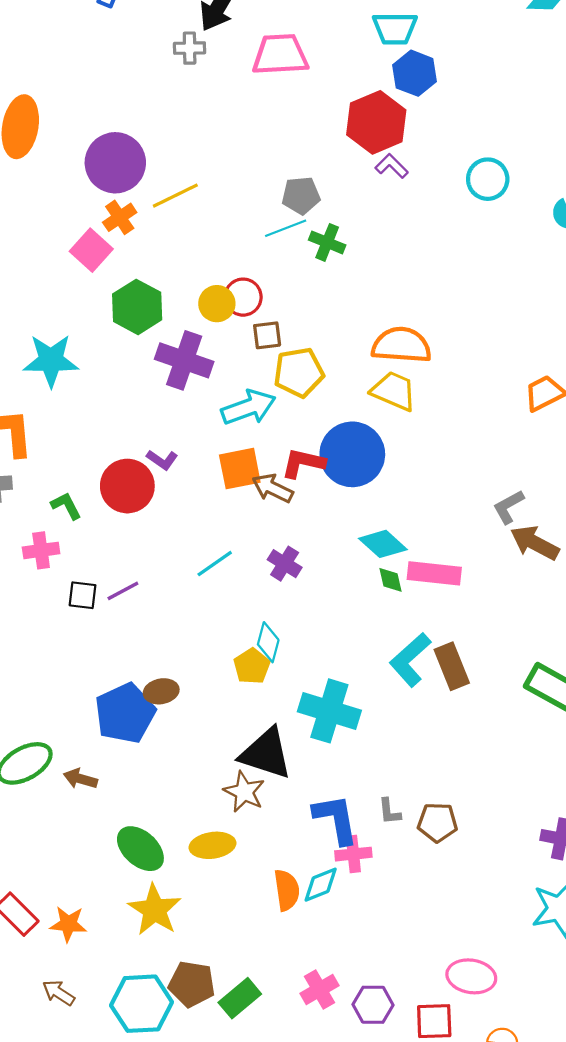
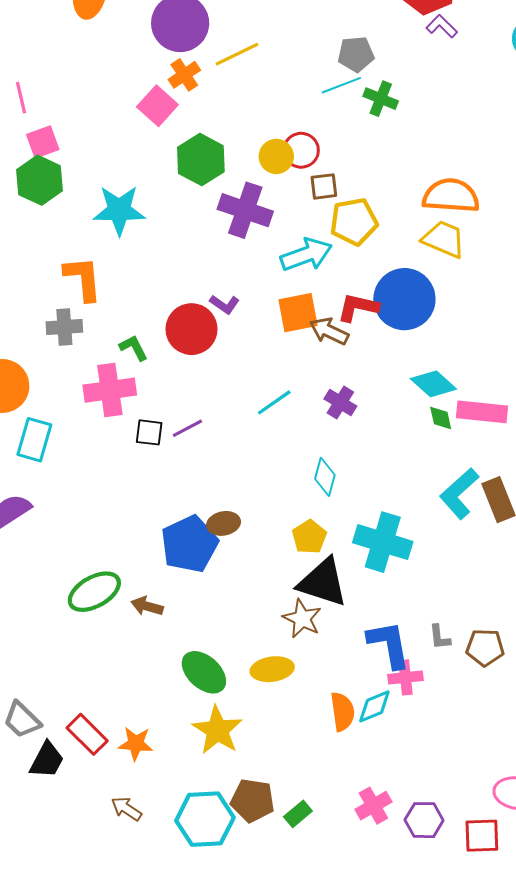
pink cross: (41, 550) -> (110, 390), size x1.5
yellow pentagon: (252, 666) -> (309, 537), moved
green rectangle: (240, 998) -> (298, 814), size x0.7

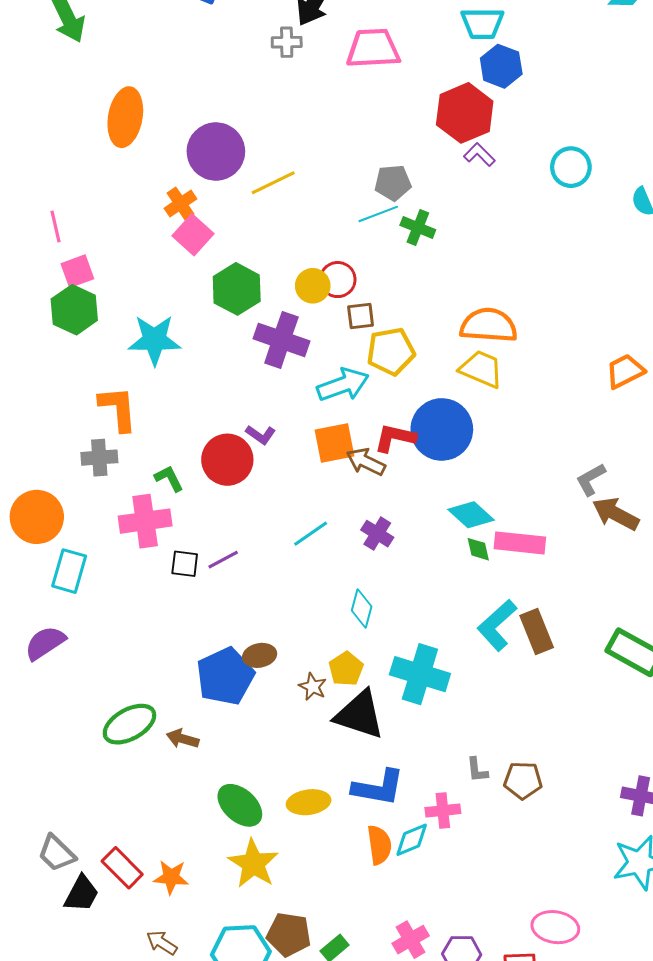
orange cross: (184, 75) -> (180, 204), moved
brown star: (302, 619) -> (313, 687), moved, size x0.7
blue L-shape: (389, 644) -> (378, 788), moved, turned 110

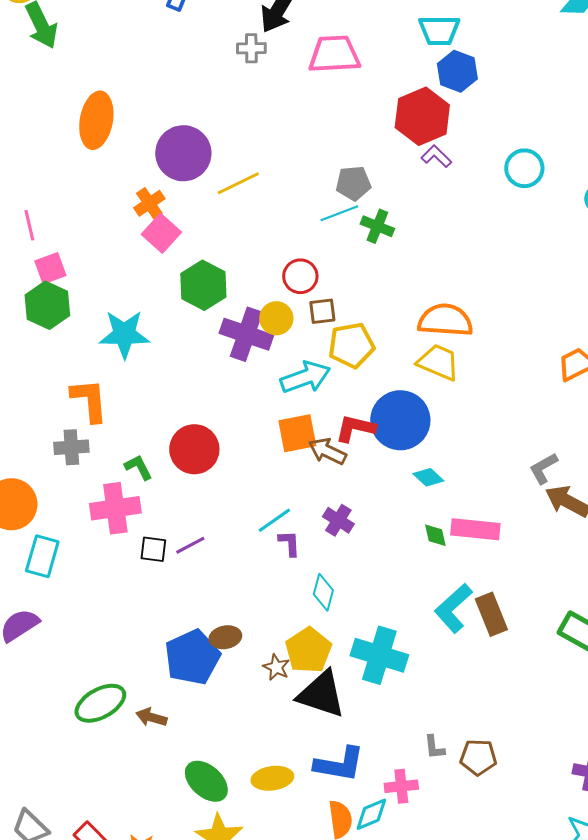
yellow circle: (313, 286) -> (276, 318), moved
purple L-shape: (261, 435) -> (289, 543), moved, turned -128
cyan diamond: (471, 515) -> (428, 477), moved, size x0.7
yellow pentagon: (346, 669) -> (308, 650), size x1.4

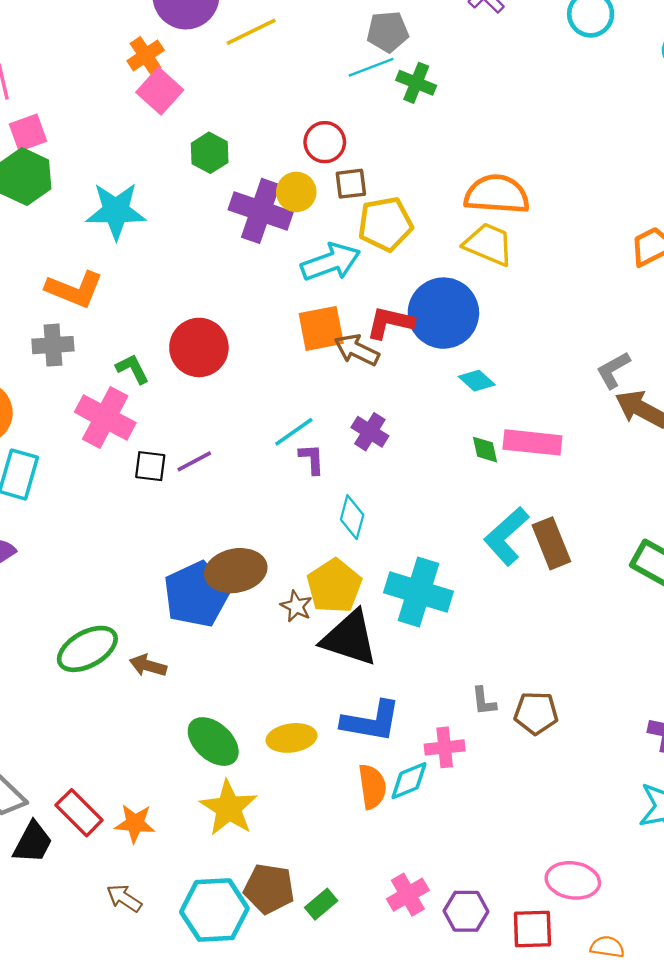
green hexagon: (203, 285) -> (210, 153), size x0.7
orange L-shape: (89, 400) -> (74, 289), turned 117
pink cross: (115, 508) -> (105, 417), turned 36
brown ellipse: (225, 637) -> (236, 571), size x1.6

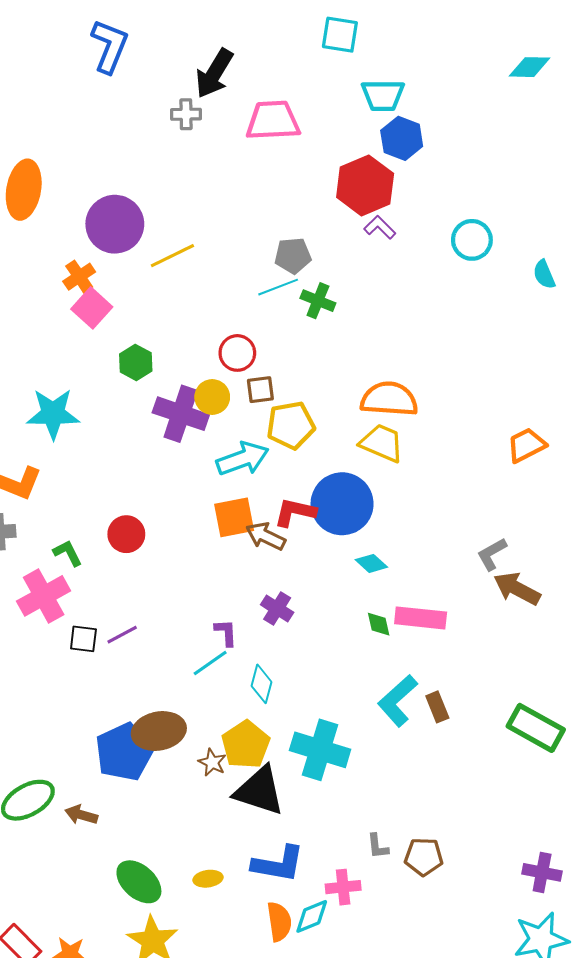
red circle: (199, 347) -> (126, 534), size x0.7
pink cross: (105, 417) -> (44, 596), turned 33
cyan line: (294, 432) -> (210, 663), moved
brown rectangle: (551, 543) -> (437, 707), size x0.7
yellow ellipse: (292, 738) -> (208, 879), size x0.7

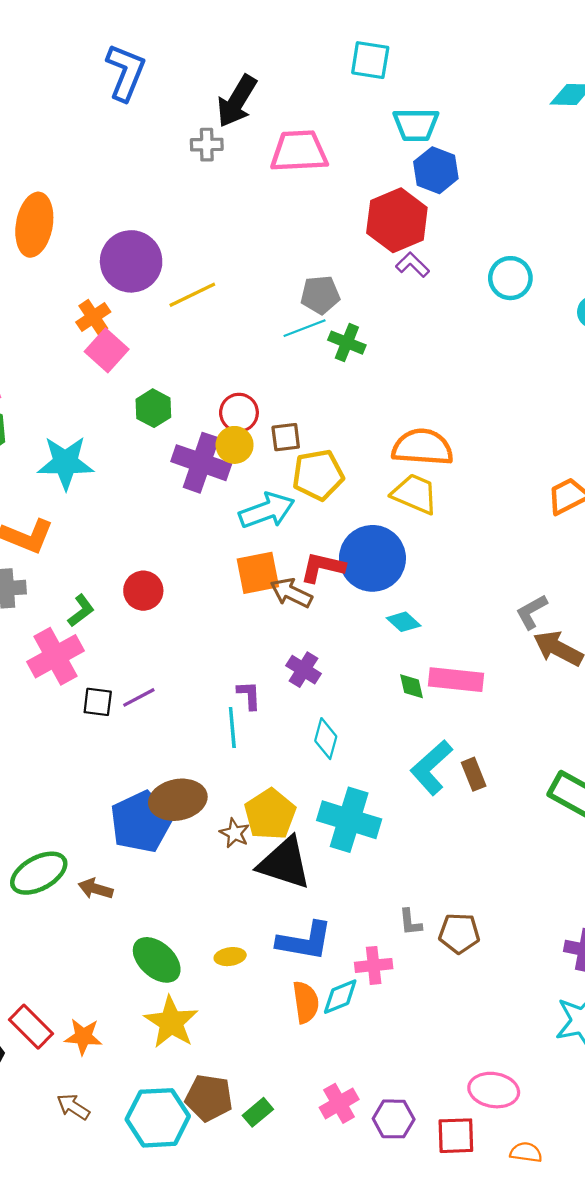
red circle: (237, 353) -> (239, 413), moved
green L-shape: (68, 553) -> (81, 611), turned 80
cyan line: (210, 663) -> (232, 727), turned -60
cyan diamond: (261, 684) -> (326, 739), moved

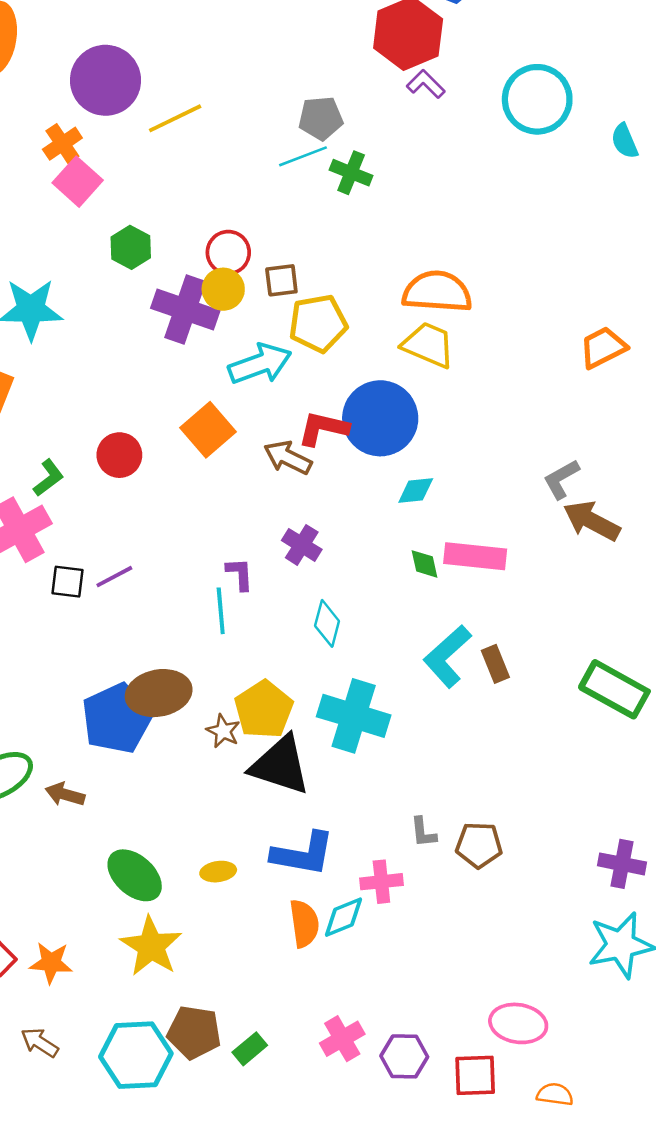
cyan circle: (510, 278) -> (537, 99), size x1.4
orange square: (258, 573) -> (208, 430), moved, turned -30
cyan diamond: (404, 622) -> (416, 490), turned -48

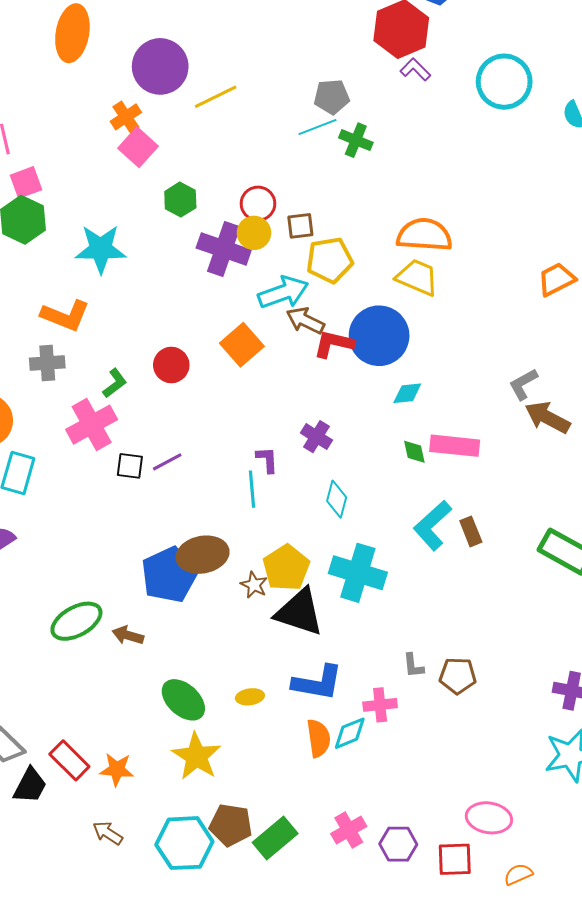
brown arrow: (288, 458) -> (305, 321), moved
green rectangle: (250, 1049) -> (275, 838), size x1.6
orange semicircle: (555, 1094) -> (518, 874), turned -32

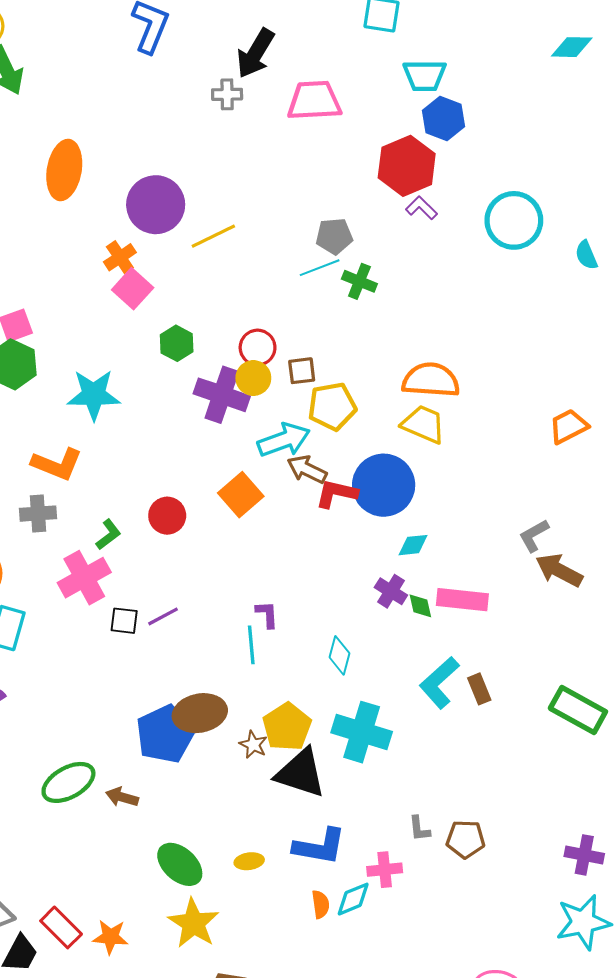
purple cross: (317, 437) -> (391, 591), moved
orange semicircle: (319, 738) -> (321, 904), size x0.7

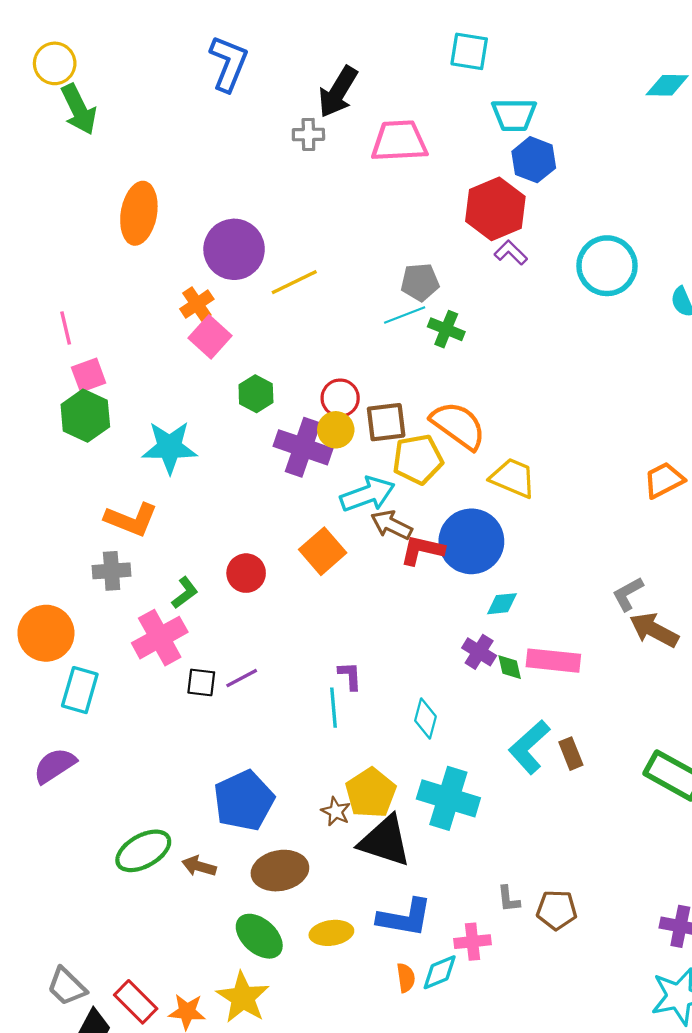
brown square: (302, 371) -> (386, 422), size x1.4
orange semicircle: (431, 380) -> (458, 425), moved, turned 32
brown ellipse: (200, 713) -> (280, 871), moved
yellow ellipse: (249, 861) -> (331, 933), size x1.4
yellow star: (193, 923) -> (243, 997), moved

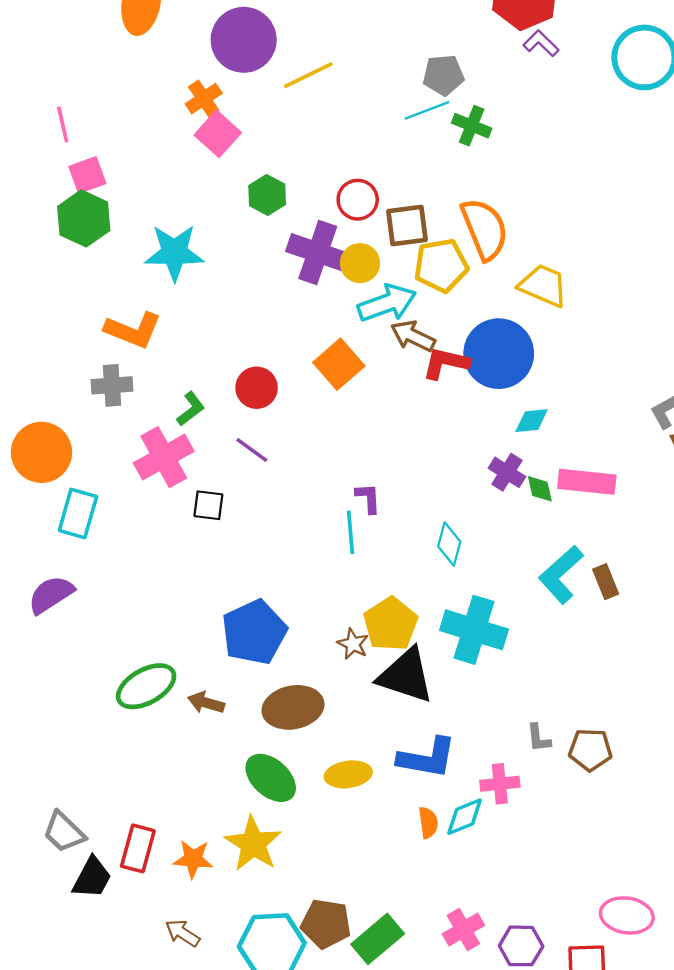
orange semicircle: (458, 425) -> (485, 229), turned 32
yellow circle: (336, 430) -> (360, 263), moved
purple line: (242, 678) -> (252, 450), moved, turned 64
red rectangle: (136, 1002) -> (138, 848), turned 60

